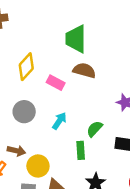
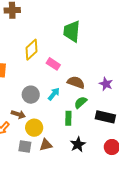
brown semicircle: (84, 70) -> (76, 82), moved
gray circle: (24, 112) -> (31, 95), moved

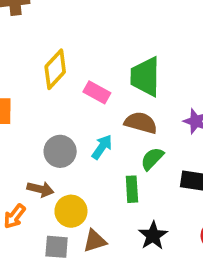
green trapezoid: (72, 31) -> (145, 77), moved

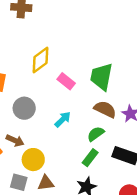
brown semicircle: (141, 123) -> (105, 109), moved
gray circle: (60, 151) -> (24, 108), moved
green rectangle: (132, 189) -> (90, 158), moved, turned 30

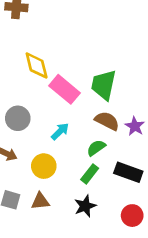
yellow diamond: (40, 60) -> (37, 65), turned -68
pink rectangle: (66, 81) -> (65, 89), size x1.5
yellow circle: (33, 160) -> (44, 166), moved

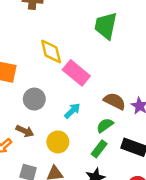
green trapezoid: (104, 85) -> (106, 26), moved

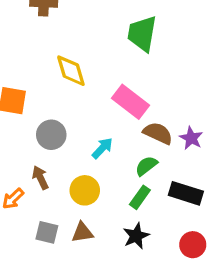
pink rectangle: (76, 73) -> (130, 102), moved
brown arrow: (25, 131) -> (40, 178), turned -138

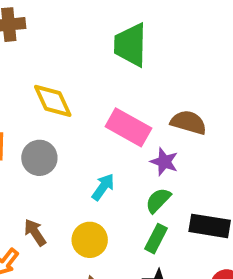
brown semicircle: (158, 133) -> (188, 122), moved
gray circle: (51, 135) -> (39, 158), moved
purple star: (191, 138) -> (164, 162), moved

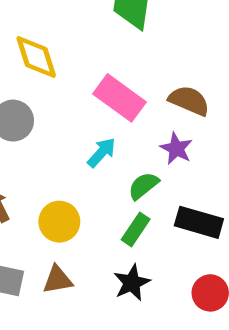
purple star: (164, 162) -> (176, 149), moved
cyan arrow: (103, 187) -> (102, 153), moved

